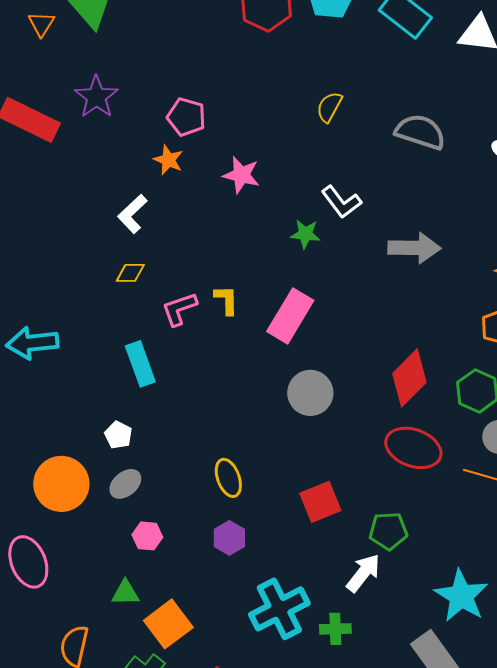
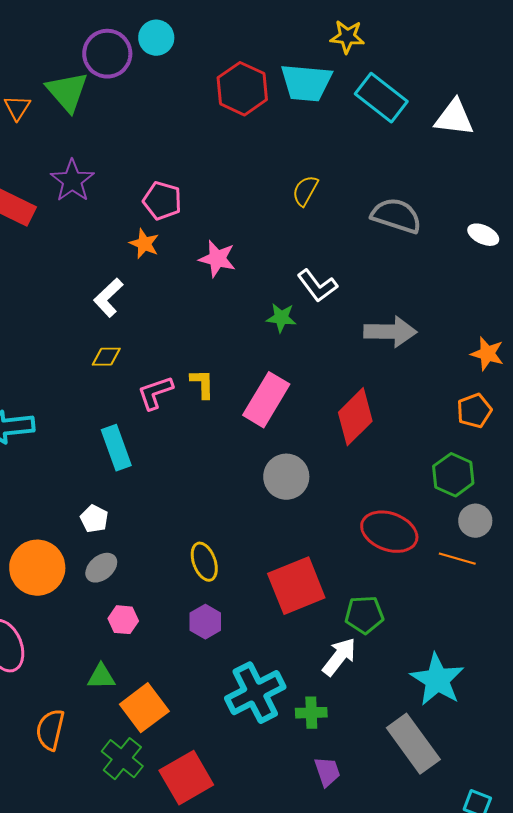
red diamond: (409, 378) -> (355, 417), moved
red square: (320, 502) -> (296, 586), size x1.4

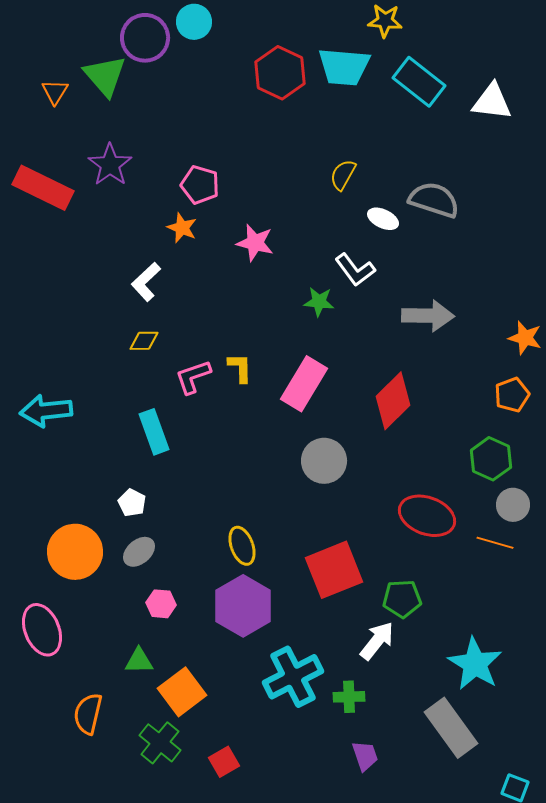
white ellipse: (483, 235) -> (383, 219), moved
purple hexagon: (205, 622) -> (243, 606), size x1.8
red square: (186, 778) -> (224, 762), size x0.6

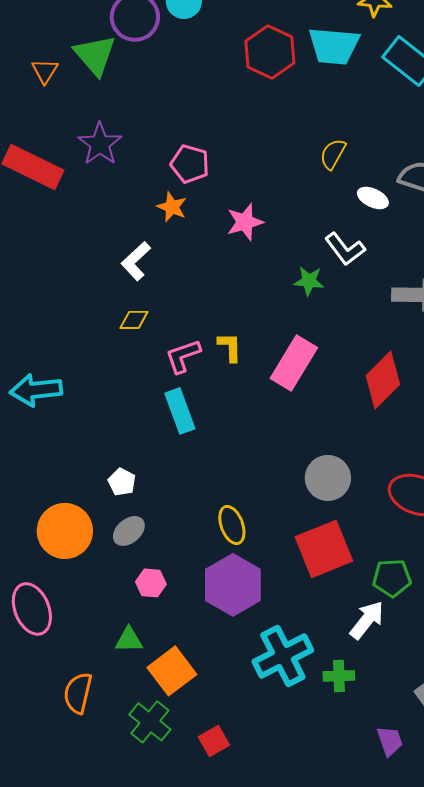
pink star: (255, 243) -> (245, 222), turned -30
cyan rectangle: (154, 432) -> (180, 411), moved
gray circle: (324, 461) -> (328, 478), moved
purple trapezoid: (365, 756) -> (390, 741), moved

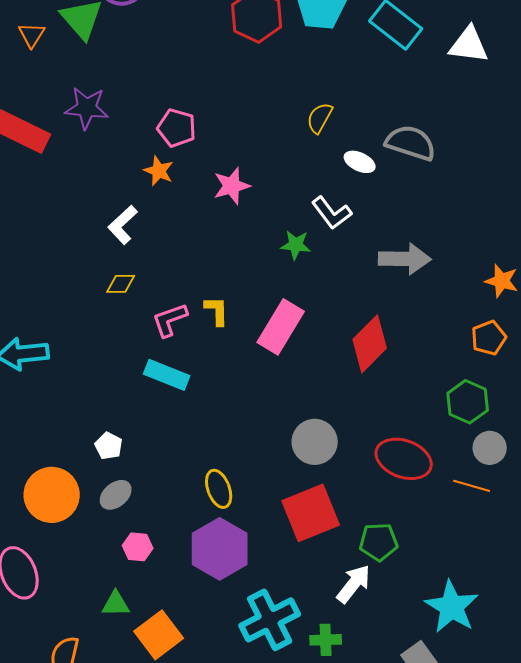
purple star: (100, 144) -> (87, 108), turned -30
cyan rectangle: (180, 411) -> (167, 375), turned -48

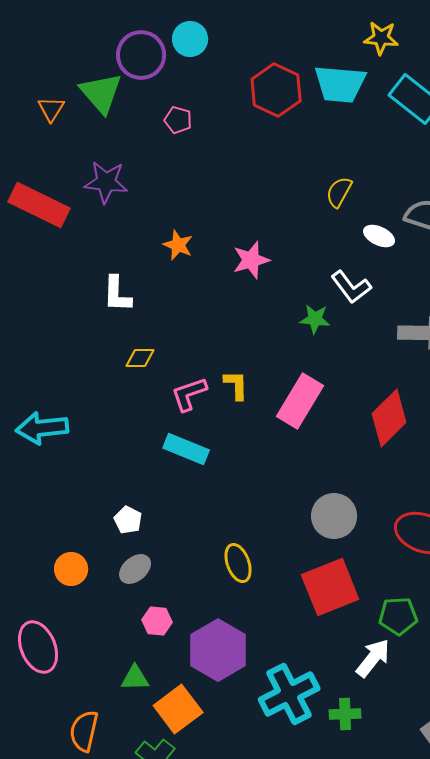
pink pentagon: (177, 128) -> (178, 120), moved, size x0.7
white L-shape: (123, 225) -> (117, 294), moved, turned -45
orange circle: (52, 495) -> (71, 569), size x0.6
purple hexagon: (220, 549) -> (218, 650), moved

